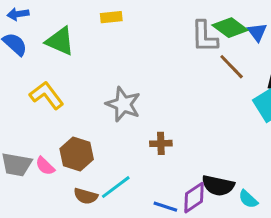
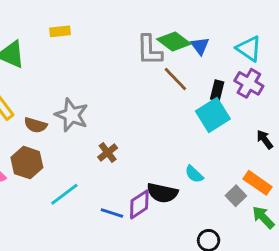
brown cross: (161, 143) -> (108, 152), turned -36
brown semicircle: (86, 196) -> (36, 125), moved
cyan semicircle: (248, 199) -> (194, 174), moved

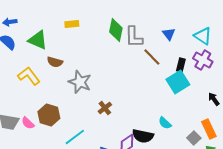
green diamond: (174, 41) -> (116, 30), moved, turned 65
brown semicircle: (36, 125) -> (55, 62), moved
orange rectangle: (258, 183) -> (209, 129), turned 30

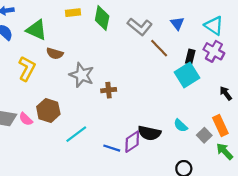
green diamond: (116, 30) -> (102, 18), moved
gray L-shape: (134, 37) -> (140, 27), turned -50
yellow L-shape: (29, 76) -> (27, 69), turned 65
brown cross: (105, 108) -> (109, 90), moved, turned 32
cyan semicircle: (165, 123) -> (181, 126), moved

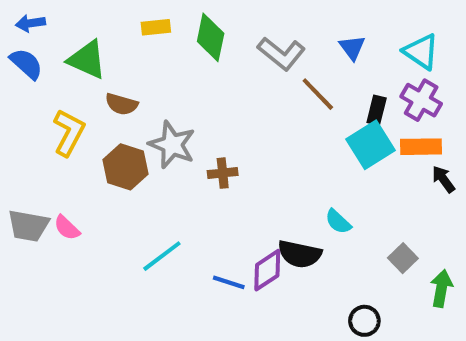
brown hexagon: (48, 110) -> (126, 167), moved
cyan semicircle: (181, 126) -> (338, 222), moved
orange rectangle: (220, 126) -> (421, 147), moved, turned -66
green arrow: (225, 151) -> (441, 288), turned 54

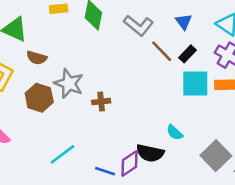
black rectangle: (377, 110) -> (187, 54), moved, turned 30
cyan square: (370, 145) -> (195, 83), turned 32
gray square: (403, 258) -> (216, 156), size x1.6

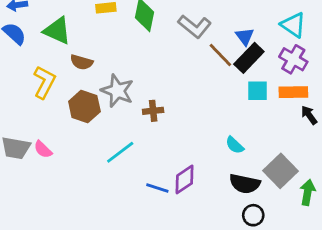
blue triangle: (184, 22) -> (245, 36), moved
black rectangle: (187, 54) -> (249, 58), size x1.5
cyan square: (195, 83) -> (258, 91), size x0.7
black semicircle: (150, 153) -> (245, 184), moved
cyan line: (62, 154) -> (120, 152), moved

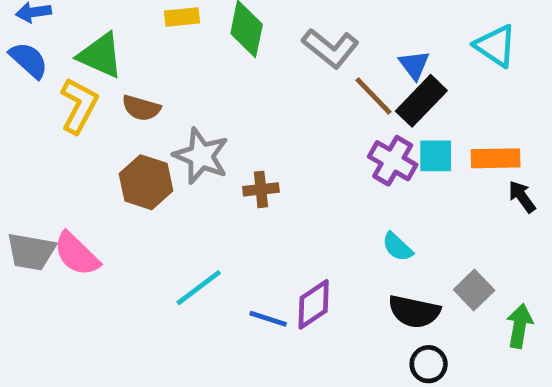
purple cross: (293, 59) -> (393, 161), moved
yellow L-shape: (44, 82) -> (79, 106), moved
pink semicircle: (43, 149) -> (77, 254), size x1.5
cyan line: (120, 152) -> (199, 288), moved
gray square: (280, 171) -> (474, 290), size x0.7

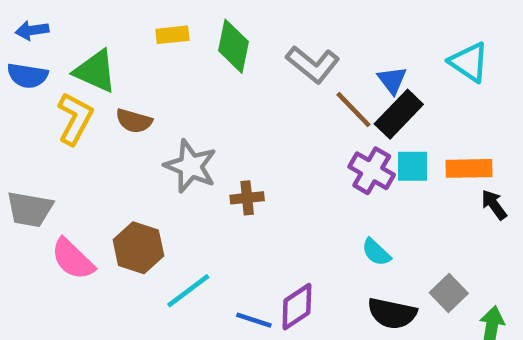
blue semicircle: (29, 60) -> (27, 76), turned 147
brown hexagon: (146, 182) -> (138, 248), moved
gray trapezoid: (31, 252) -> (30, 209), moved

